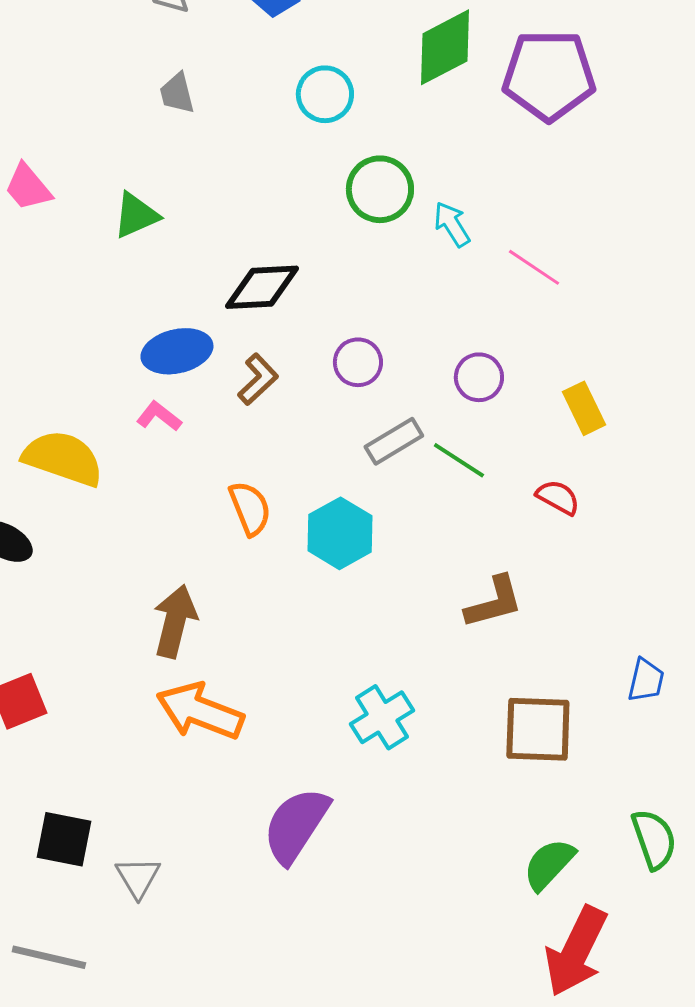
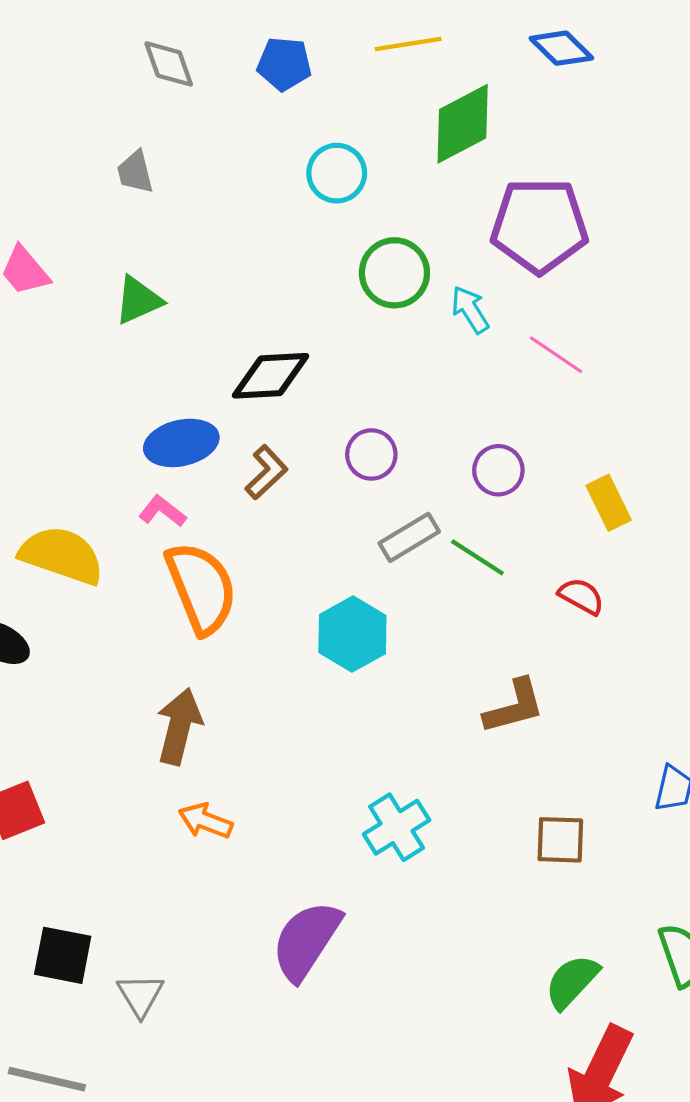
purple pentagon: (549, 75) -> (539, 226), moved
gray trapezoid: (177, 93) -> (135, 172), moved
orange semicircle: (250, 508) -> (201, 588), moved, size x1.6
orange arrow: (200, 711) -> (205, 821), size x0.6
brown square: (538, 729) -> (560, 840), size x0.7

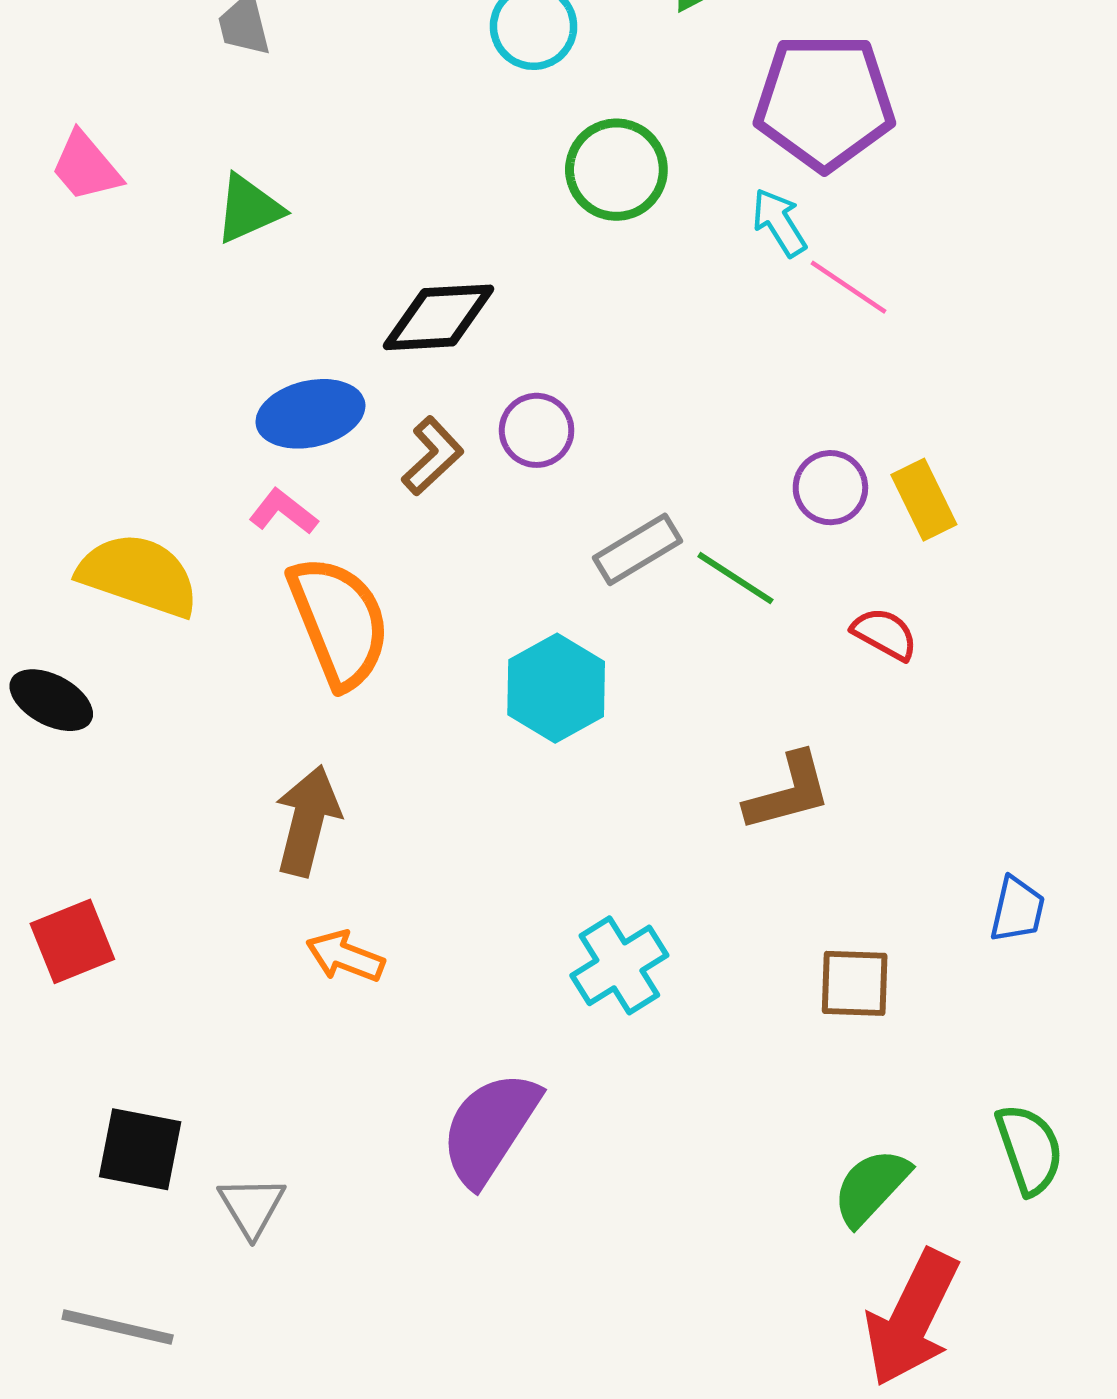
cyan arrow: (470, 310) -> (779, 222), moved
purple circle: (371, 454) -> (537, 430), moved
purple circle: (498, 470) -> (830, 488), moved

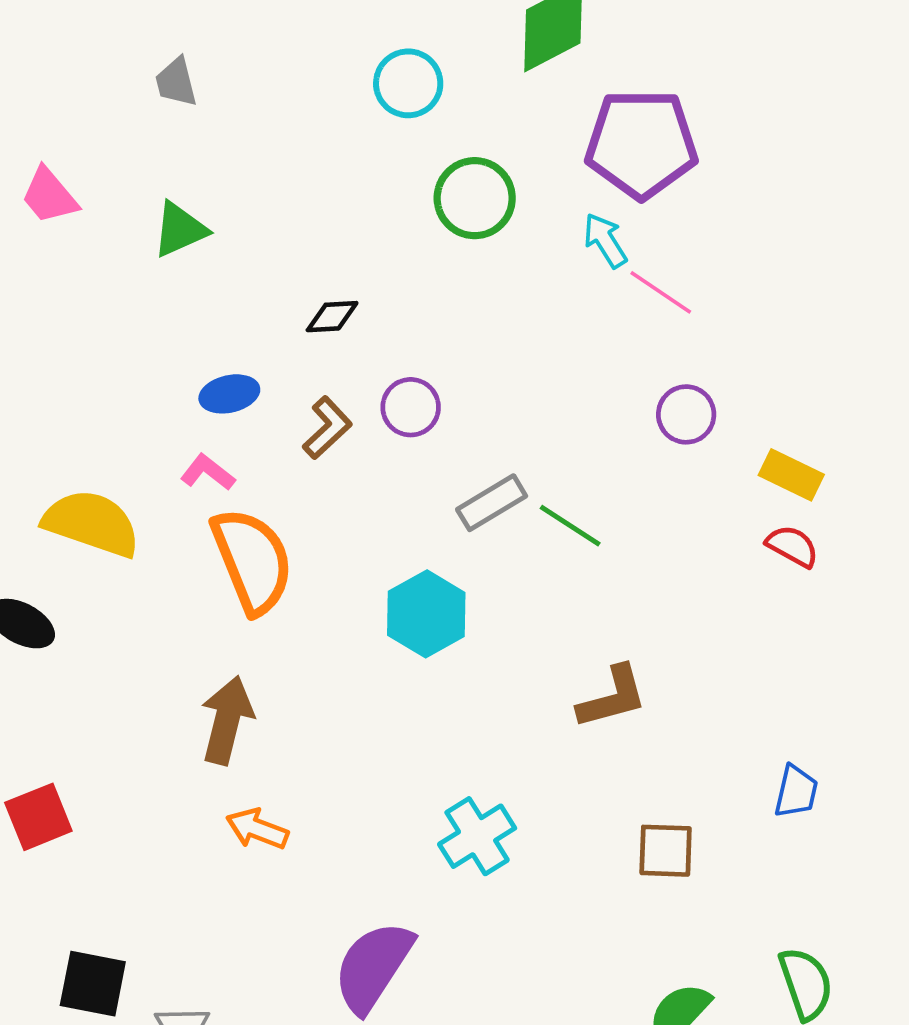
black diamond: (439, 317) -> (332, 317), size x0.6
blue ellipse: (310, 414) -> (229, 394), size x0.7
purple circle: (830, 488) -> (686, 414), moved
yellow rectangle: (924, 500) -> (791, 475), moved, turned -38
red semicircle: (885, 634) -> (792, 546), moved

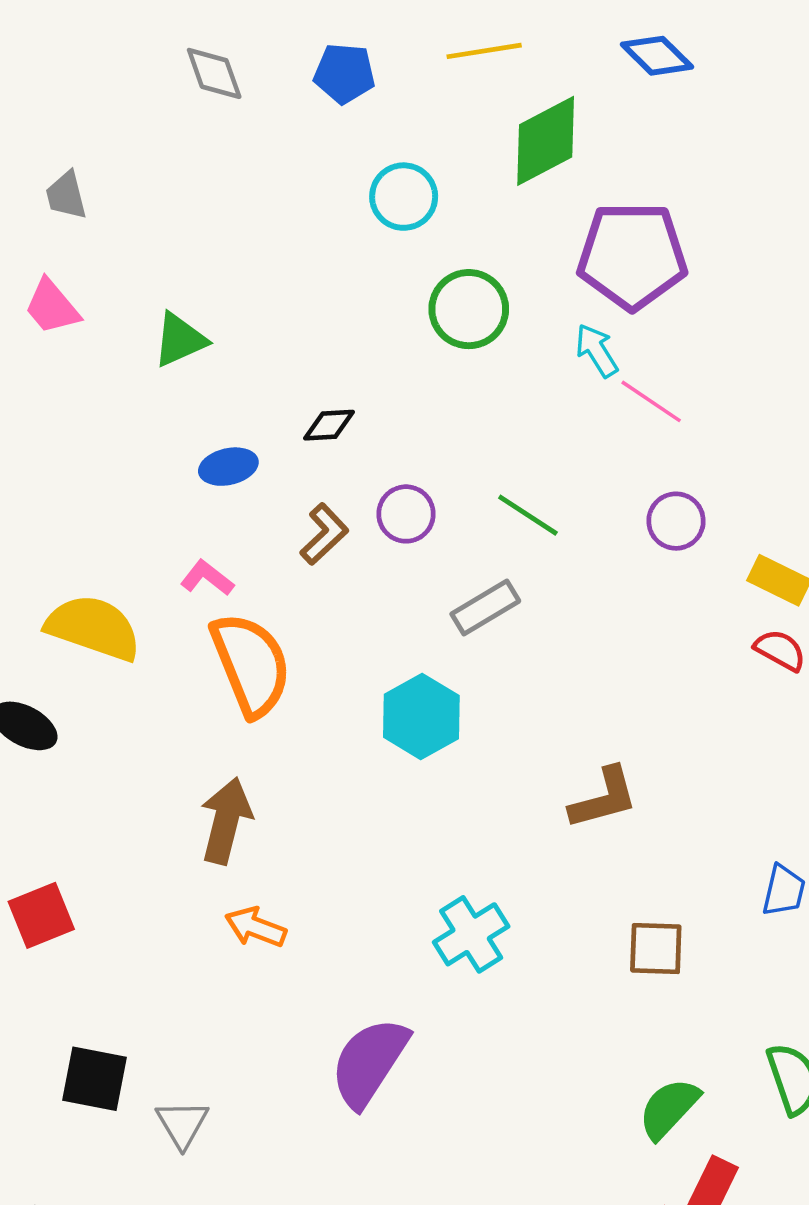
gray trapezoid: (176, 82) -> (66, 195), moved
blue ellipse: (229, 394) -> (228, 467), moved
green line: (570, 526) -> (528, 515), moved

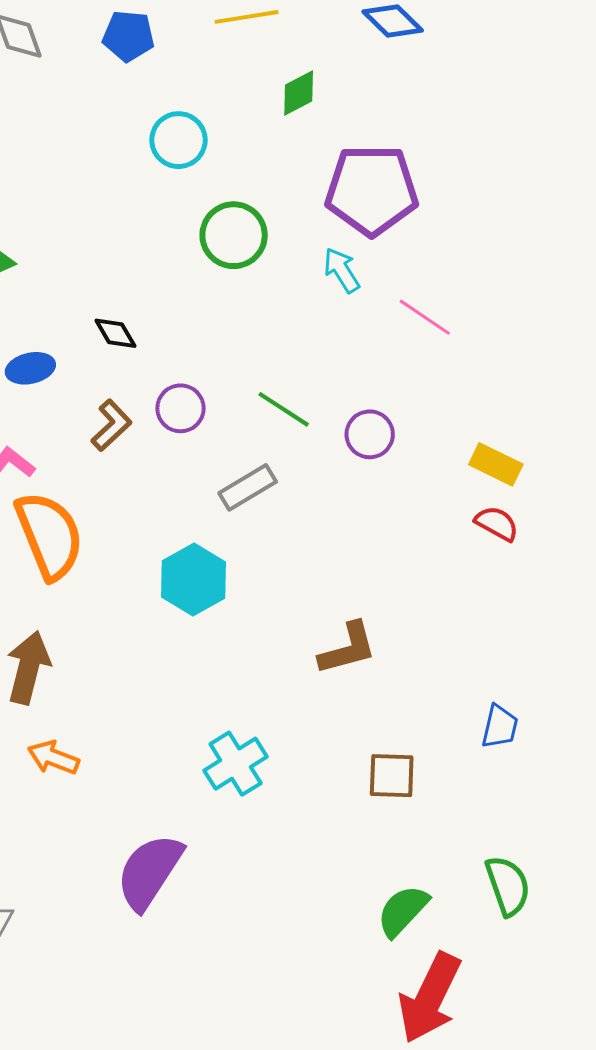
green diamond: (546, 141) -> (299, 93), size x0.6
pink line: (651, 401) -> (425, 317), moved
black diamond: (329, 425) -> (115, 333), turned 63
purple circle: (676, 521) -> (370, 434), moved

